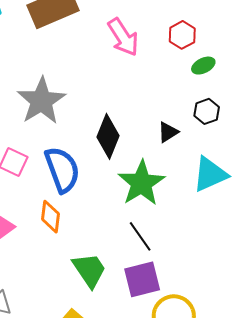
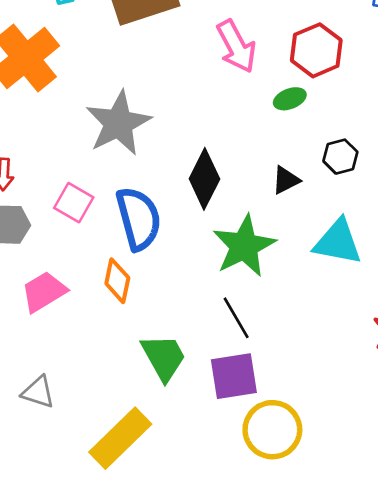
red hexagon: (182, 35) -> (316, 50), size x1.4
green ellipse: (203, 66) -> (290, 99), moved
cyan triangle: (210, 174) -> (338, 242), turned 30

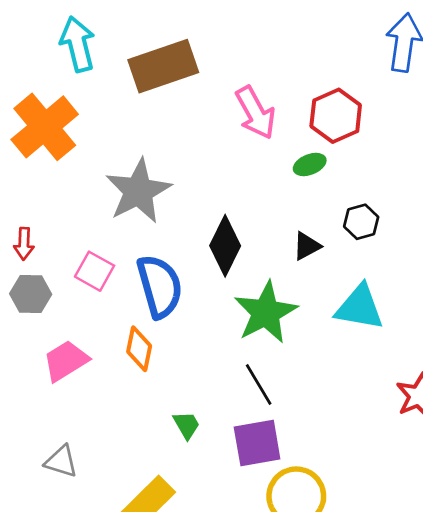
green trapezoid: (164, 357) -> (186, 425), size x0.6

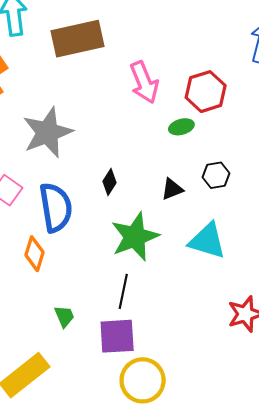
black diamond: (225, 246) -> (109, 182), size x0.6
black line: (259, 385) -> (123, 291), turned 36

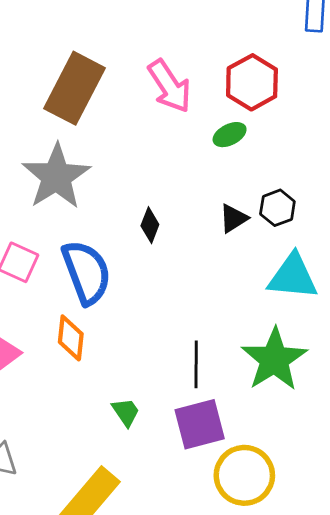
brown rectangle: (77, 39) -> (74, 88), moved, turned -39
black hexagon: (216, 175) -> (277, 208), moved
green star: (135, 237) -> (274, 359), moved

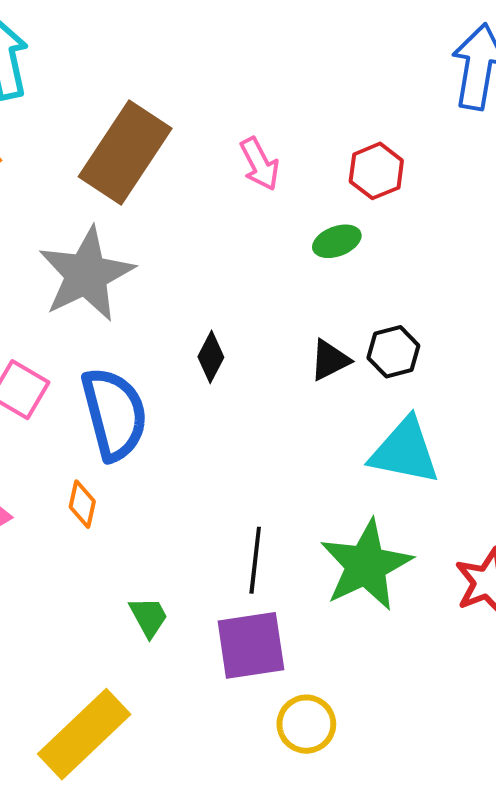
red hexagon: (252, 82) -> (376, 171), size x0.7
pink arrow: (170, 86) -> (260, 164), size x0.7
orange diamond: (71, 338) -> (82, 504), size x0.7
yellow circle: (244, 475) -> (306, 724), size x0.7

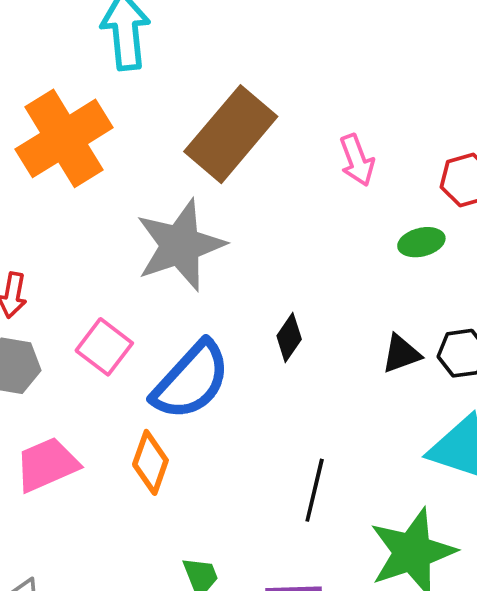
blue semicircle: (114, 414) -> (191, 380), turned 50
orange diamond: (82, 504) -> (150, 462), size x1.4
black line: (255, 560) -> (315, 490), moved

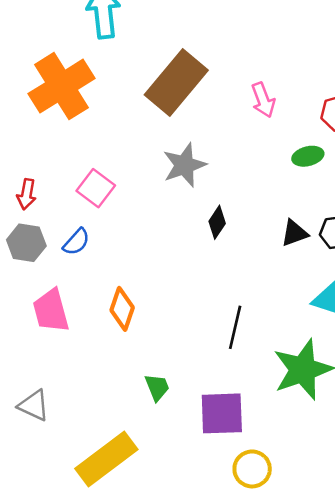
gray star: (180, 245) -> (184, 165), moved, size x0.7
pink square: (104, 347) -> (96, 188), moved
blue semicircle: (191, 380) -> (76, 242), moved, size x0.5
pink trapezoid: (47, 465) -> (51, 311), turned -81

